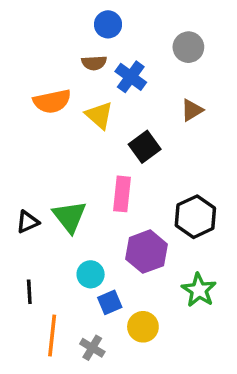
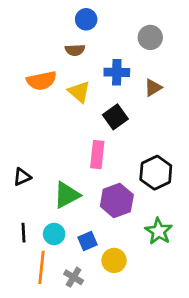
blue cross: (131, 77) -> (117, 72), moved, turned -35
green triangle: (70, 217) -> (67, 195), moved, turned 40
cyan circle: (91, 274) -> (54, 234), moved

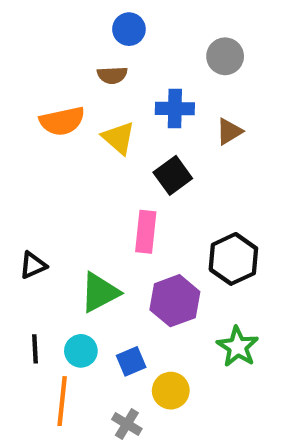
gray cross: (74, 277) -> (127, 424), moved

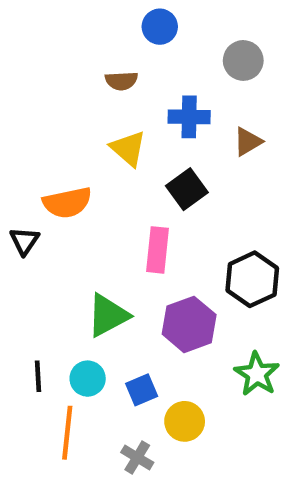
blue circle: (129, 29) -> (160, 27), moved
orange semicircle: (62, 121) -> (67, 203), moved
black triangle: (33, 265) -> (24, 241), moved, turned -32

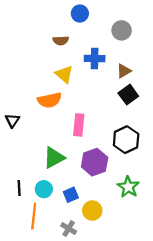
black square: (187, 189) -> (128, 95), moved
orange semicircle: (67, 203) -> (49, 100), moved

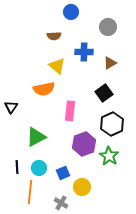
black square: (128, 95) -> (104, 93), moved
green triangle: (54, 158) -> (36, 137), moved
green star: (128, 187) -> (109, 156), moved

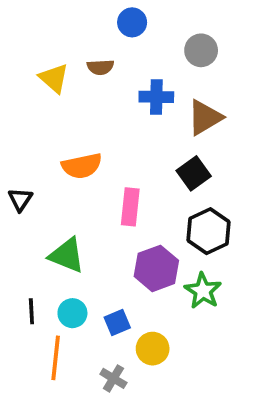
brown triangle: (110, 63) -> (205, 117), size x1.5
yellow triangle: (57, 66) -> (54, 78), moved
green triangle: (36, 137) -> (67, 255), turned 50

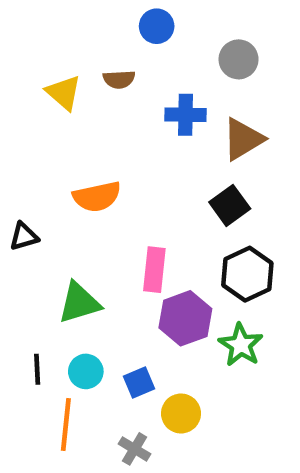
black triangle: (20, 199) -> (24, 236), turned 40
pink rectangle: (130, 207) -> (154, 270), moved
green triangle: (67, 255) -> (79, 303), turned -39

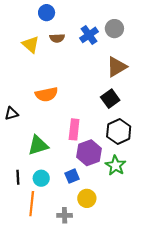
blue circle: (157, 26) -> (47, 13), moved
blue cross: (185, 115) -> (89, 35), moved, turned -36
blue square: (139, 382) -> (72, 176), moved
gray cross: (135, 449) -> (65, 215), turned -32

